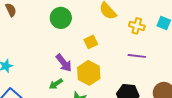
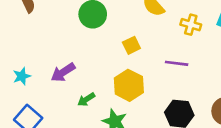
purple line: (137, 56) -> (177, 63), moved
purple arrow: (64, 63) -> (63, 72), moved, turned 96

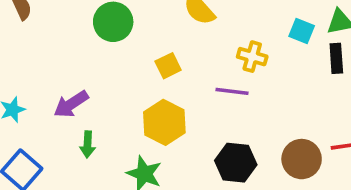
yellow cross: (191, 25) -> (252, 57), moved
green arrow: (86, 99) -> (88, 144), moved, turned -54

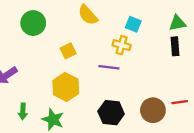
cyan square: (302, 31) -> (133, 24), moved
green arrow: (88, 144) -> (23, 111), moved

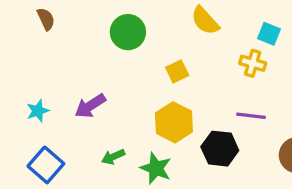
purple line: (109, 67) -> (251, 116), moved
green arrow: (23, 111) -> (113, 157), turned 63
black hexagon: (111, 113) -> (220, 149), moved

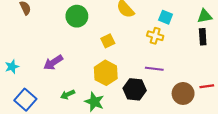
cyan star: (38, 111) -> (12, 67), moved

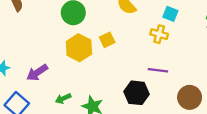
purple arrow: (53, 63) -> (37, 73), moved
yellow hexagon: (106, 73) -> (79, 48), moved

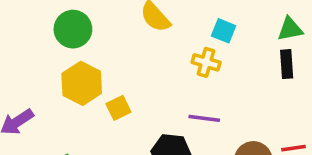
yellow square: (107, 40) -> (118, 108), moved

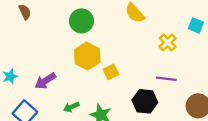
cyan square: (224, 31) -> (196, 25), moved
yellow cross: (206, 62) -> (168, 42), turned 30

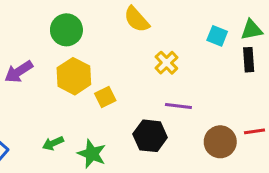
yellow cross: (168, 42) -> (166, 63), moved
purple arrow: (45, 81) -> (19, 72), moved

